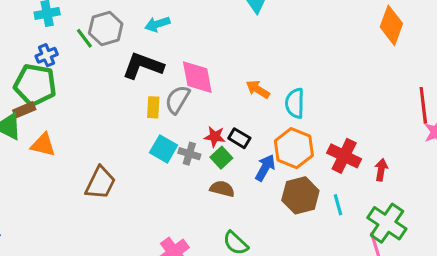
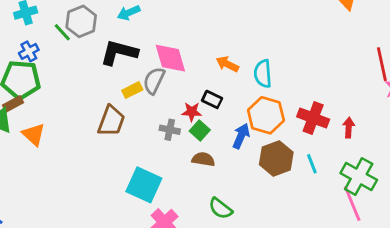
yellow rectangle: (153, 107) -> (132, 90), turned 66
black rectangle: (239, 138) -> (212, 99), moved
orange triangle: (43, 145) -> (34, 135), turned 35
cyan square: (164, 149) -> (144, 185), moved, size x1.4
brown trapezoid: (100, 183) -> (111, 121), moved

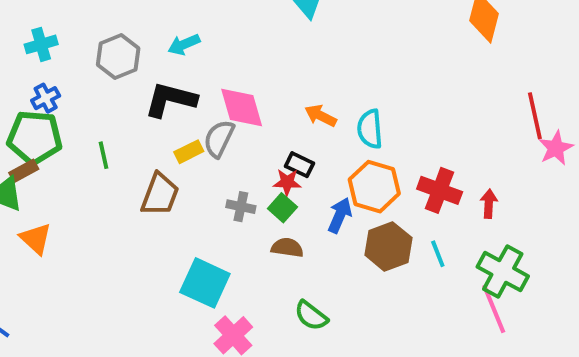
green line: (62, 32) -> (103, 155), moved, turned 30
red star: (192, 112) -> (287, 182), moved
orange triangle: (34, 135) -> (36, 239), moved

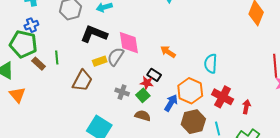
cyan semicircle: (370, 129) -> (211, 64), moved
brown rectangle: (24, 171) -> (39, 64), moved, turned 64

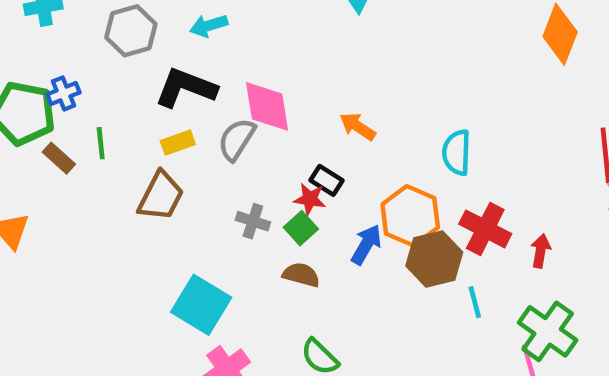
blue cross: (31, 25) -> (63, 93), moved
yellow rectangle: (100, 61) -> (178, 143), moved
brown hexagon: (193, 122) -> (434, 259), moved

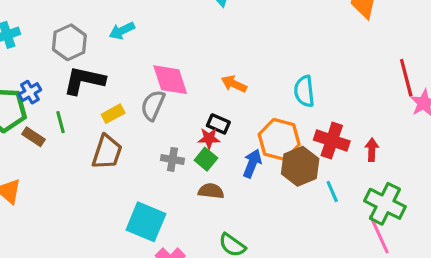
black L-shape: (186, 88) -> (84, 80), moved

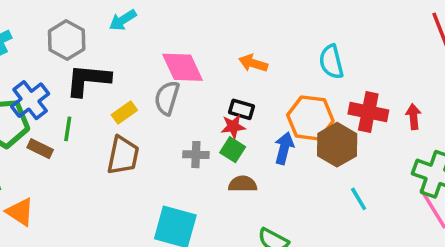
blue cross: (30, 92) -> (30, 100), size x1.5
green line: (60, 122) -> (68, 129), turned 30
cyan line: (332, 192) -> (359, 199), moved

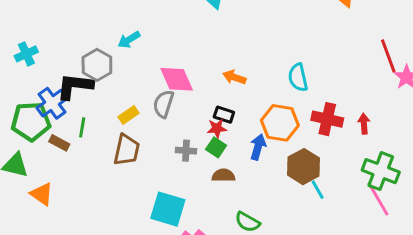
gray hexagon: (67, 40) -> (97, 65), moved
black L-shape: (88, 80) -> (75, 86), moved
brown hexagon: (337, 145) -> (304, 167), moved

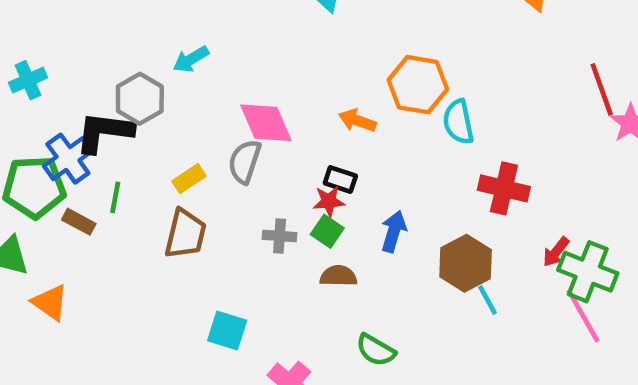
orange hexagon: (280, 123) -> (418, 85), moved
red arrow: (364, 124) -> (556, 252), moved, turned -138
cyan square: (168, 209) -> (227, 331), moved, size x0.7

